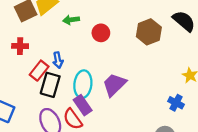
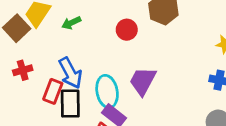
red circle: (101, 33) -> (127, 30), moved
blue arrow: (58, 60) -> (70, 73), size x1.6

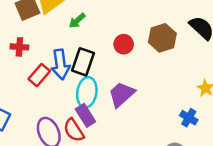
green arrow: (71, 23) -> (77, 21), turned -36
black rectangle: (70, 104) -> (83, 62), moved

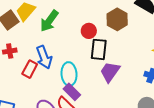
green arrow: (77, 21) -> (49, 21), size x1.6
black rectangle: (83, 62) -> (99, 49), moved
purple trapezoid: (121, 94) -> (110, 72), moved

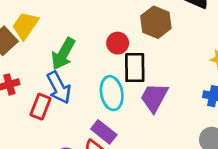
green arrow: (49, 21) -> (63, 54), moved
cyan ellipse: (69, 74) -> (112, 93), moved

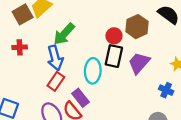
red circle: (118, 43) -> (114, 36), moved
purple trapezoid: (154, 97) -> (139, 63), moved
red rectangle: (40, 107) -> (56, 81), moved

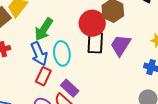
red circle: (114, 36) -> (92, 23), size x1.6
cyan ellipse: (93, 71) -> (62, 53), moved

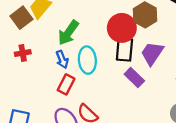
blue arrow: (39, 54) -> (62, 59), size x0.7
purple rectangle: (70, 88) -> (134, 77), moved

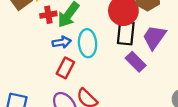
red cross: (23, 53) -> (48, 15), moved
blue arrow: (62, 59) -> (62, 42), turned -78

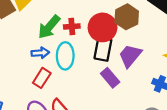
red cross: (48, 15) -> (72, 27), moved

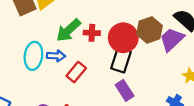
cyan ellipse: (65, 56) -> (33, 56), moved
purple trapezoid: (130, 56) -> (172, 39), moved
red rectangle: (42, 78) -> (76, 72), moved

